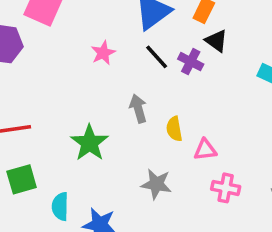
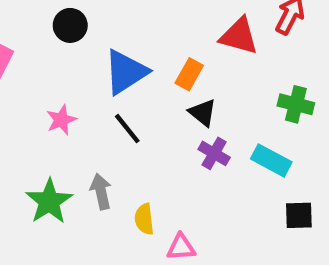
purple cross: (191, 62) -> (214, 153), moved
green star: (89, 143) -> (49, 201), moved

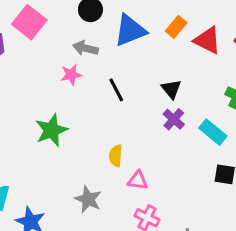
blue triangle: (126, 72) -> (130, 30), moved
orange rectangle: (189, 74) -> (176, 27), moved
gray arrow: (101, 191) -> (86, 48), moved, turned -75

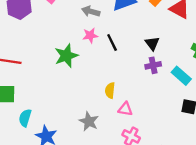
pink star: (71, 75) -> (90, 35), moved
purple cross: (174, 119) -> (153, 65), turned 35
green star: (51, 130) -> (66, 56), moved

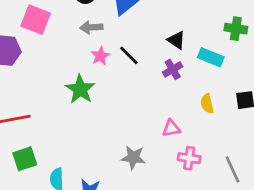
purple cross: (153, 65) -> (173, 69), moved
cyan rectangle: (181, 76) -> (211, 57), moved
yellow semicircle: (110, 90) -> (207, 104), moved

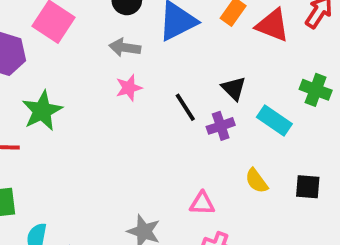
black line: (129, 55) -> (185, 107), moved
green star: (80, 89) -> (42, 111), moved
yellow semicircle: (207, 104) -> (257, 181), turned -36

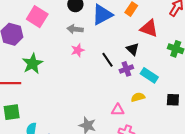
red triangle: (273, 25) -> (149, 28), moved
cyan rectangle: (274, 121) -> (149, 75), moved
yellow semicircle: (257, 181) -> (138, 97), moved, turned 112

